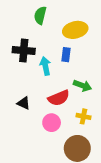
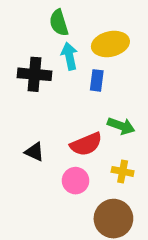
green semicircle: (40, 15) -> (59, 23), turned -30
cyan arrow: (45, 66) -> (69, 56), moved

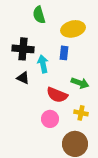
cyan arrow: (69, 56) -> (43, 64), moved
red semicircle: (86, 144) -> (57, 95), turned 45
black triangle: (35, 152) -> (23, 78), moved

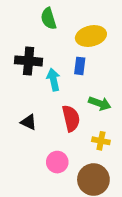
black triangle: (23, 78) -> (29, 122), moved
red semicircle: (57, 95) -> (71, 118), turned -125
pink circle: (50, 119) -> (57, 162), moved

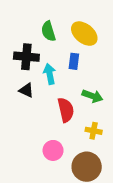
green semicircle: (49, 19) -> (48, 31), moved
yellow ellipse: (91, 36) -> (84, 34), turned 52
black triangle: (29, 122) -> (26, 90), moved

